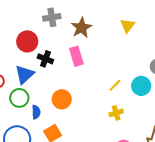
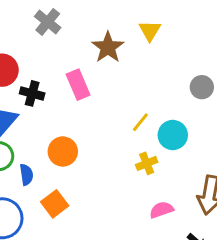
gray cross: (52, 17) -> (48, 22), moved, turned -36
brown star: (81, 28) -> (108, 47), moved
cyan circle: (141, 86) -> (173, 135), moved

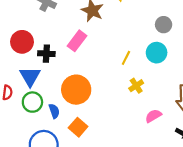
pink rectangle: (78, 85) -> (77, 41), turned 72
cyan circle: (173, 135) -> (157, 53), moved
orange circle: (63, 152) -> (76, 90), size x1.4

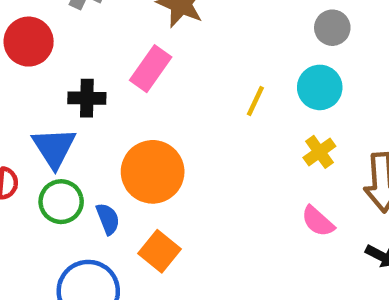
red circle: (22, 42) -> (29, 42), moved
yellow cross: (136, 86) -> (319, 152), moved
pink semicircle: (153, 116) -> (318, 221), turned -105

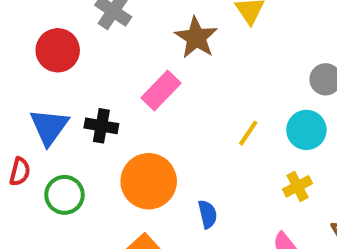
black cross: (87, 98) -> (101, 126), moved
blue triangle: (54, 148) -> (49, 127), moved
blue semicircle: (108, 219) -> (208, 214), moved

